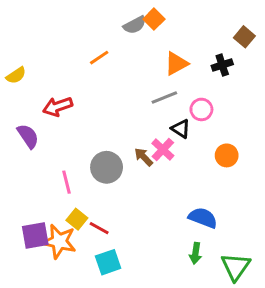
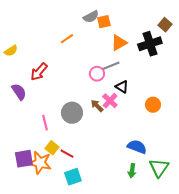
orange square: (154, 19) -> (104, 22), moved, turned 32
black cross: (222, 65) -> (150, 44), size x1.6
red arrow: (58, 107) -> (39, 72), turned -30
pink circle: (201, 109) -> (97, 74), moved
green triangle: (236, 267) -> (159, 168), moved

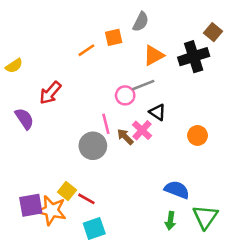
gray semicircle: (91, 17) -> (141, 22), moved, turned -35
orange square: (104, 22) -> (114, 37), moved
pink line: (45, 123) -> (106, 124), moved

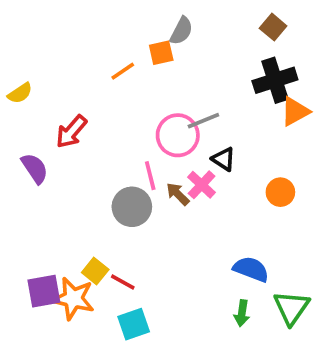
gray semicircle: (141, 22) -> (181, 31), moved
brown square: (213, 32) -> (273, 27), moved
orange triangle: (154, 55) -> (295, 111), moved
pink circle: (125, 95) -> (178, 135), size x1.5

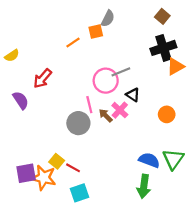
green triangle: (291, 308) -> (173, 159), moved
green arrow: (242, 313) -> (144, 186), size x1.5

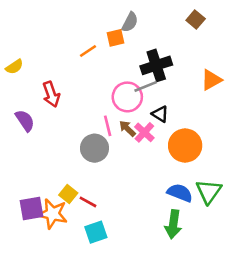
black cross: (163, 48) -> (156, 65), moved
red arrow: (42, 78) -> (51, 94), turned -60
orange circle: (167, 114) -> (185, 145), moved, size x1.6
brown arrow: (106, 115) -> (127, 128), moved

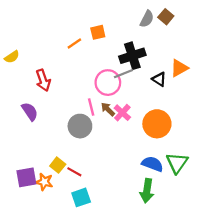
gray semicircle: (130, 22) -> (147, 19), moved
black triangle: (160, 114) -> (159, 79), moved
purple semicircle: (25, 121) -> (30, 112), moved
orange star: (53, 214) -> (44, 182), size x0.7

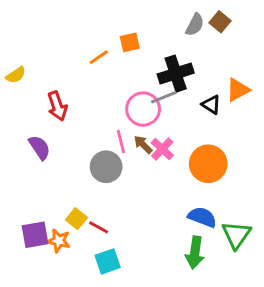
green triangle: (177, 163) -> (236, 235), moved

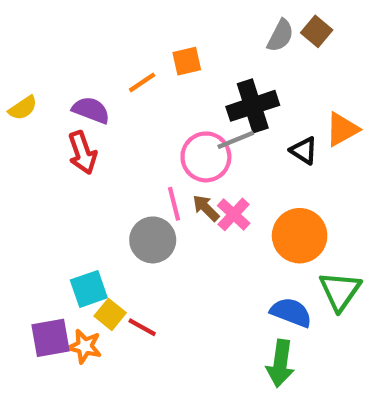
purple semicircle: (39, 148) -> (91, 110), moved, turned -35
green triangle: (236, 235) -> (340, 291), moved
cyan square: (108, 261) -> (89, 289), moved

